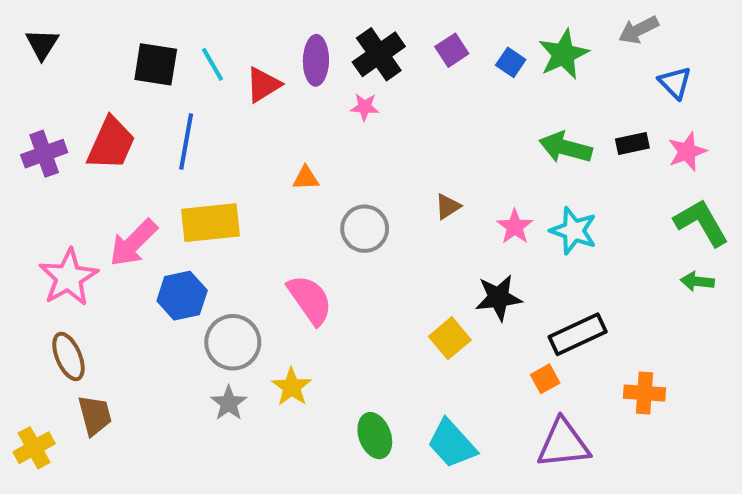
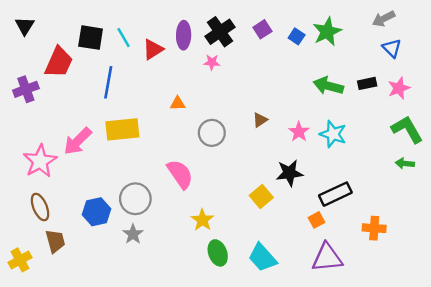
gray arrow: (638, 30) -> (384, 19), moved
red trapezoid: (111, 143) -> (59, 62), moved
blue hexagon: (182, 296) -> (96, 212), moved
yellow star: (292, 387) -> (202, 220), moved

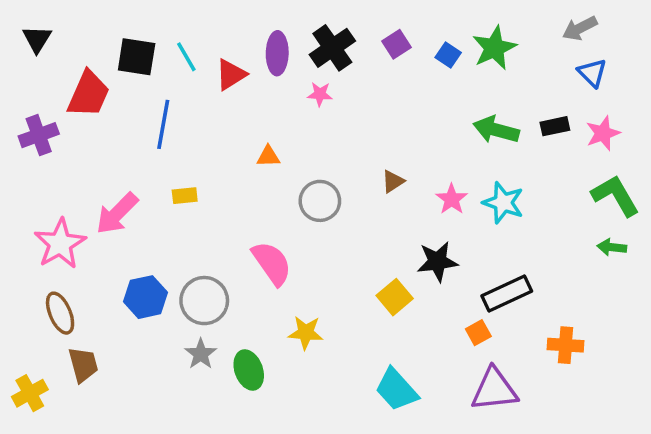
yellow rectangle: (122, 129) -> (185, 196), size x0.5
blue hexagon: (96, 212) -> (145, 297), moved
yellow star: (202, 220) -> (306, 333), turned -30
green ellipse: (218, 253) -> (249, 370), moved

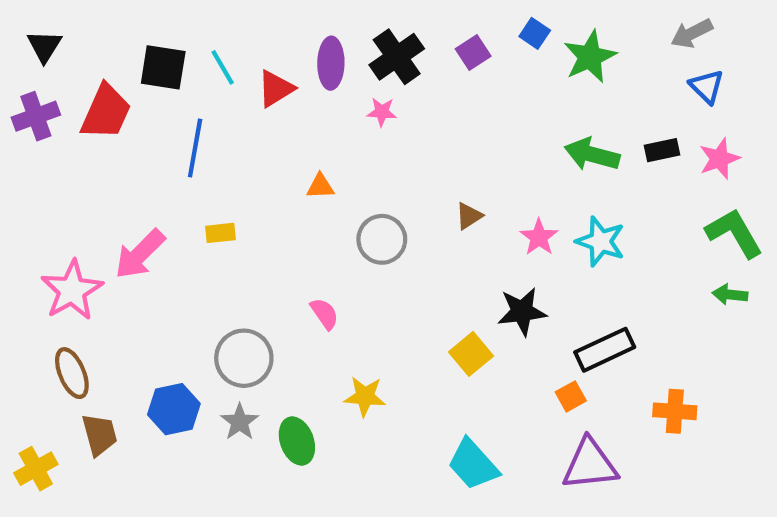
blue square: (448, 55) -> (535, 33), moved
purple cross: (39, 135) -> (36, 116), moved
pink semicircle: (272, 263) -> (325, 314), size x0.6
blue hexagon: (145, 297) -> (174, 409), moved

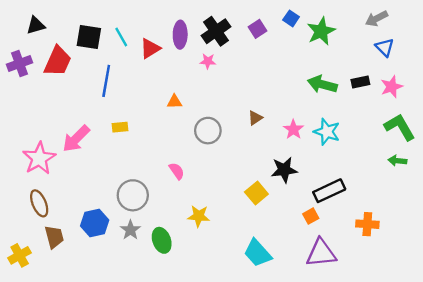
black triangle: (44, 46) -> (36, 25), moved, turned 42

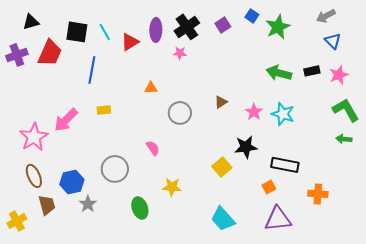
black rectangle: (329, 191) -> (285, 165), turned 36
blue hexagon: (95, 223) -> (72, 182), moved
gray star: (130, 230) -> (88, 204), moved

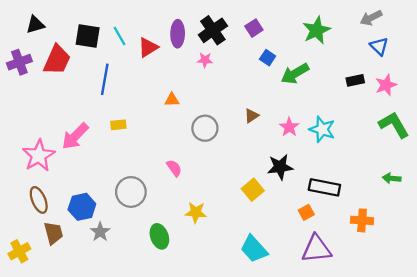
blue square: (252, 16) -> (268, 58), moved
green arrow: (279, 73) -> (295, 74), moved, turned -45
green arrow: (344, 139) -> (392, 178), moved

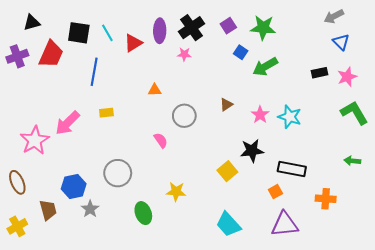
green star: (316, 30) -> (263, 28), moved, turned 30
pink semicircle: (174, 168) -> (161, 140), moved
brown ellipse: (39, 200) -> (17, 182), moved

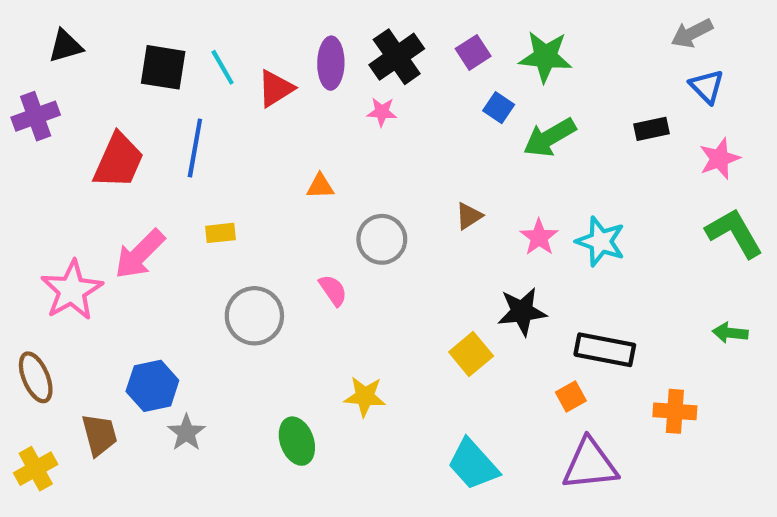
red trapezoid: (51, 54) -> (119, 161), moved
black rectangle: (319, 73) -> (652, 129), moved
gray circle: (118, 173) -> (254, 316), moved

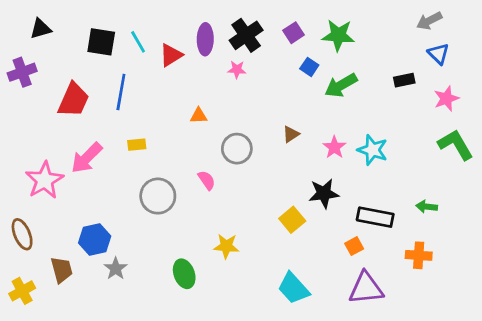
green arrow: (730, 333) -> (427, 207), moved

